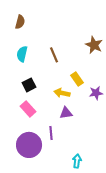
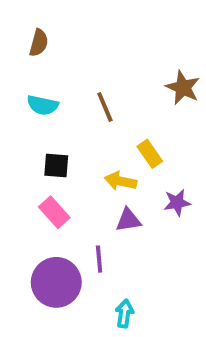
cyan semicircle: (22, 54) -> (43, 105), turned -91
black square: (29, 85) -> (56, 166), turned 32
purple star: (96, 93) -> (177, 203), moved
cyan arrow: (77, 161) -> (124, 314), moved

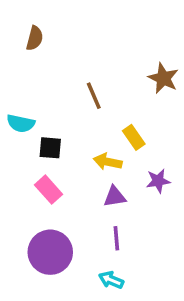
cyan semicircle: (43, 105) -> (21, 123), moved
purple line: (99, 259) -> (116, 238), moved
cyan arrow: (124, 314) -> (111, 280), turned -75

